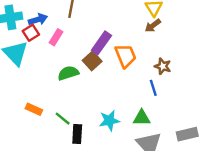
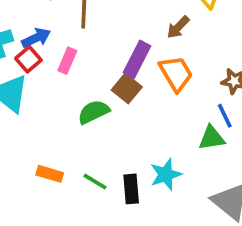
brown arrow: (153, 26) -> (178, 27), moved
green triangle: (142, 118) -> (212, 138), moved
black rectangle: (77, 134) -> (131, 189), moved

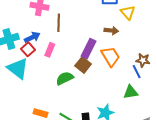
brown arrow: (178, 27) -> (111, 31), turned -128
blue line: (225, 116) -> (137, 72), moved

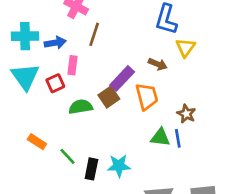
red square: (28, 49) -> (55, 83), moved
pink rectangle: (50, 50) -> (73, 65), turned -32
blue line: (137, 72) -> (178, 138), moved
green triangle: (131, 92) -> (160, 137), moved

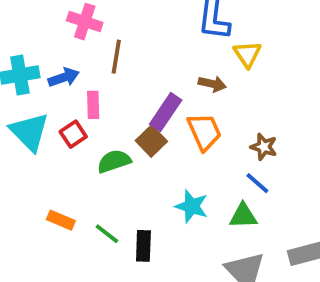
green triangle: (160, 137) -> (243, 216), moved
blue line: (178, 138) -> (257, 183), turned -30
cyan star: (119, 166) -> (192, 206), moved, turned 30

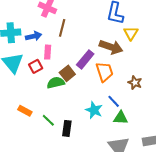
brown arrow: (212, 84) -> (111, 47), size x1.6
brown square: (151, 141) -> (67, 73), moved
blue line: (257, 183) -> (114, 101), moved

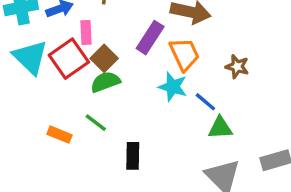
red square: (36, 66) -> (69, 59), size x1.6
brown square: (67, 73) -> (104, 58), moved
cyan star: (94, 110) -> (173, 87), moved
green line: (48, 120) -> (96, 123), moved

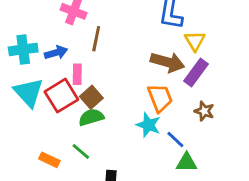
purple rectangle: (150, 38) -> (196, 72), moved

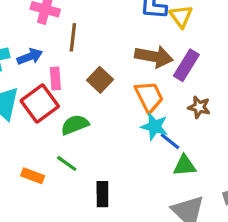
yellow triangle: (195, 41) -> (181, 16), moved
brown square: (91, 97) -> (100, 80), moved
cyan star: (148, 125) -> (154, 126), moved

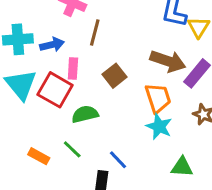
red square: (40, 104) -> (55, 90), turned -32
blue line: (170, 141) -> (118, 160), moved

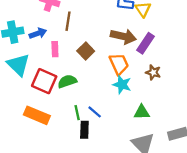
red square: (55, 90) -> (44, 81), moved
green line: (72, 149) -> (77, 113), moved, turned 40
orange rectangle: (39, 156) -> (37, 115), size x1.6

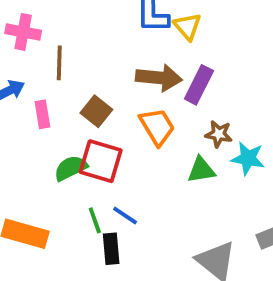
red square: (44, 81) -> (101, 161), moved
cyan star: (122, 85) -> (248, 158), moved
green triangle: (142, 112) -> (201, 170), moved

